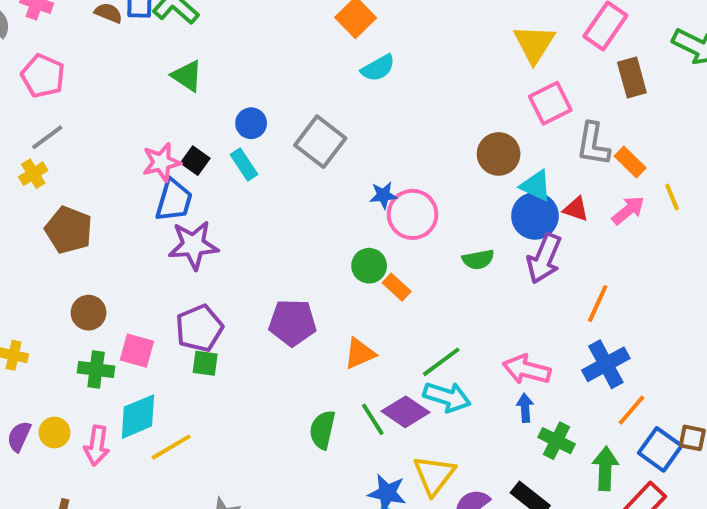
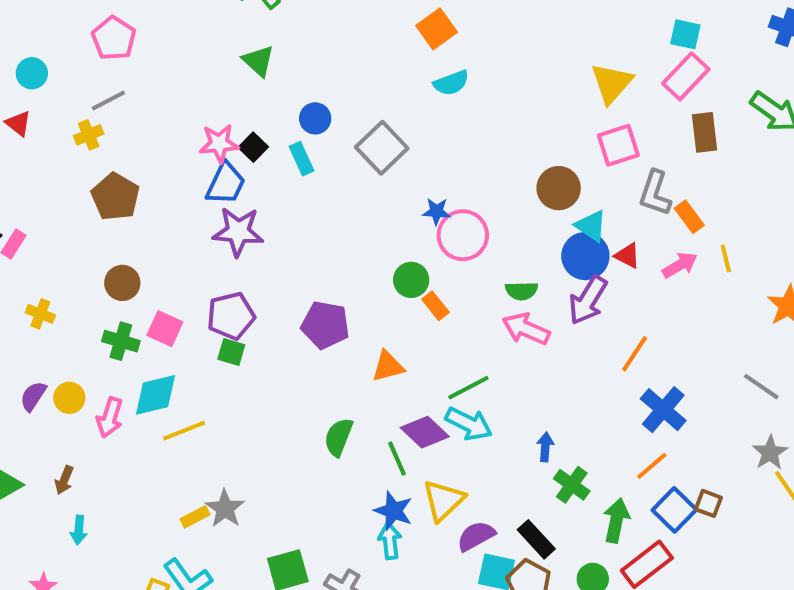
blue cross: (606, 364) -> (663, 410), moved, turned -30
pink arrow: (527, 370) -> (526, 329), moved
green line: (373, 419) -> (397, 459), moved

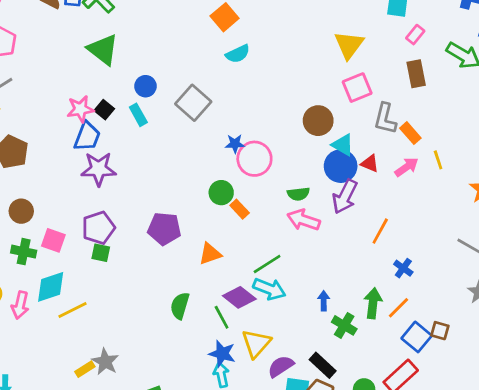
green triangle: (258, 61) -> (103, 50), size x1.4
pink rectangle: (686, 76) -> (415, 35), moved, size x0.6
blue cross: (663, 410) -> (403, 268), size x0.6
green arrow: (616, 520) -> (373, 303), moved

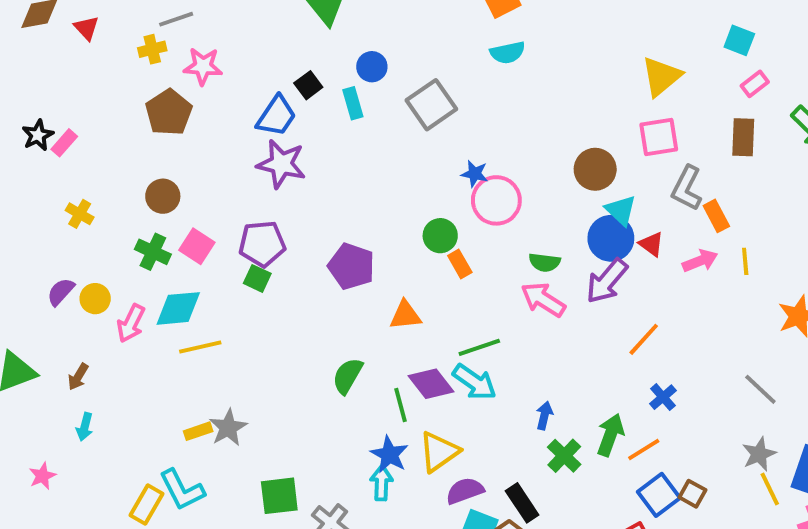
pink star: (80, 109) -> (203, 66), moved

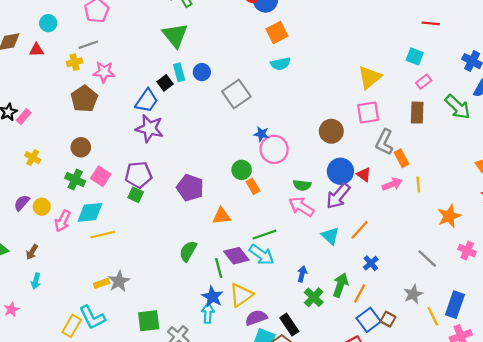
red triangle: (86, 28) -> (36, 50), turned -49
cyan rectangle: (353, 103) -> (179, 72), moved
cyan triangle: (621, 210) -> (330, 236), moved
orange line: (644, 449) -> (360, 294), turned -30
gray star: (759, 454) -> (413, 294), moved

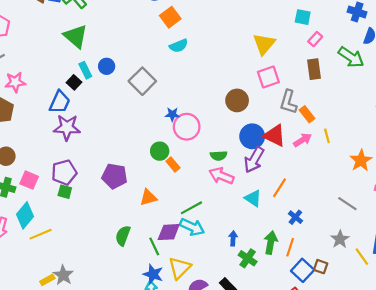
red triangle: (364, 175) -> (275, 136), size x1.6
cyan diamond: (90, 212) -> (25, 215), turned -35
purple diamond: (236, 256) -> (169, 232), turned -45

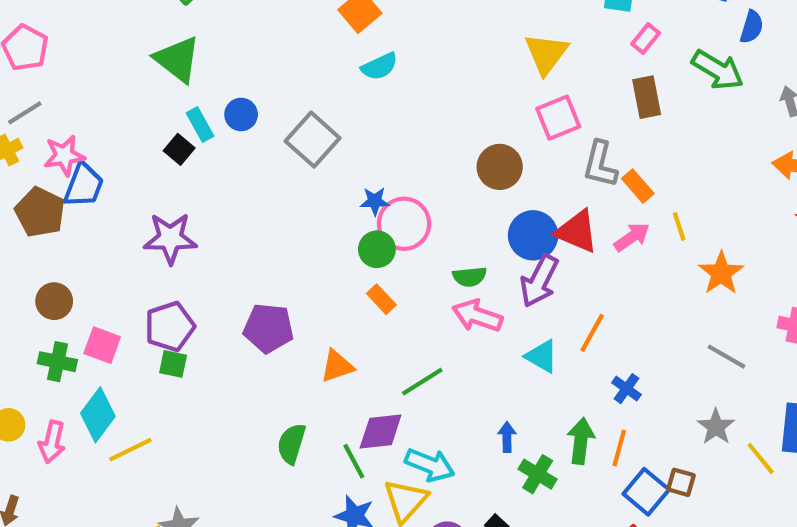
blue trapezoid: (60, 102) -> (84, 185), moved
green circle: (160, 151) -> (377, 249), moved
orange star: (361, 160) -> (721, 273), moved
cyan arrow: (192, 227) -> (430, 465), moved

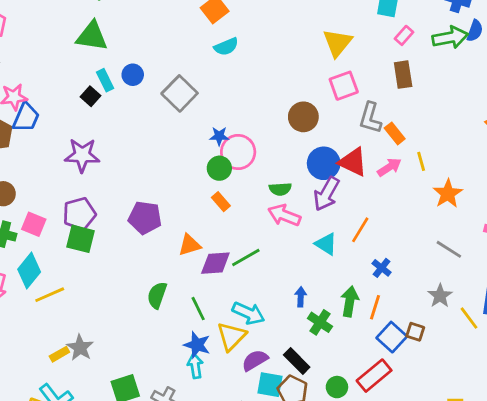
green triangle: (177, 59) -> (92, 36), turned -32
green arrow: (718, 70) -> (450, 37), moved, turned -44
green square: (173, 364) -> (81, 239), size x1.5
purple diamond: (381, 431) -> (215, 263), moved

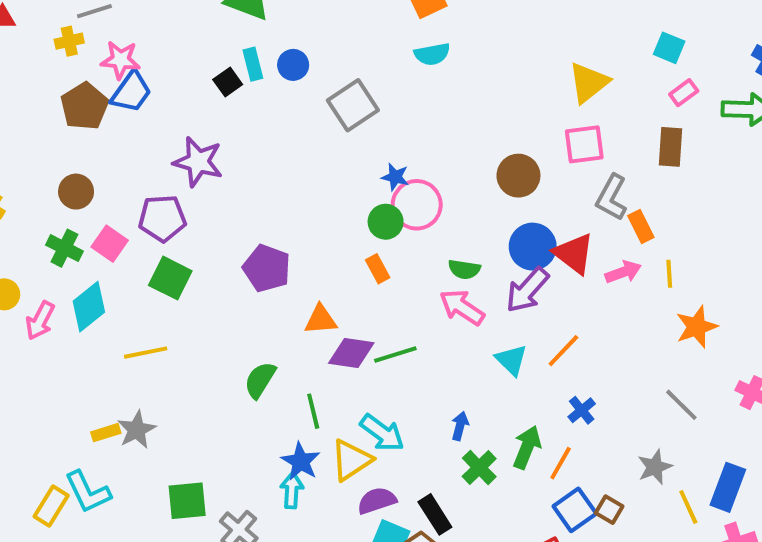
purple pentagon: (79, 214) -> (162, 218), moved
yellow line: (50, 295) -> (146, 353), moved

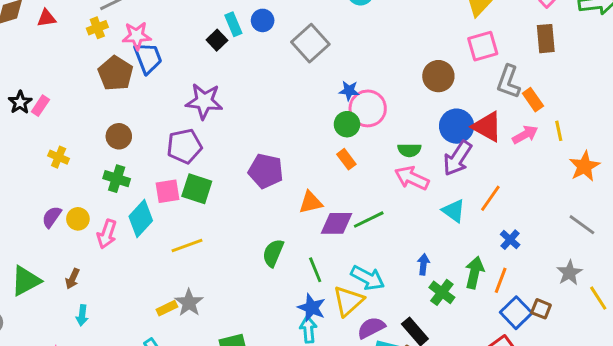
blue trapezoid: (131, 92) -> (148, 58), turned -48
pink square: (110, 244) -> (168, 191), moved, turned -35

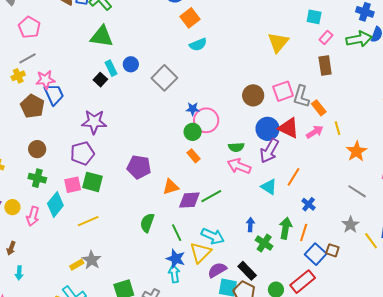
pink square: (483, 46) -> (283, 91), moved

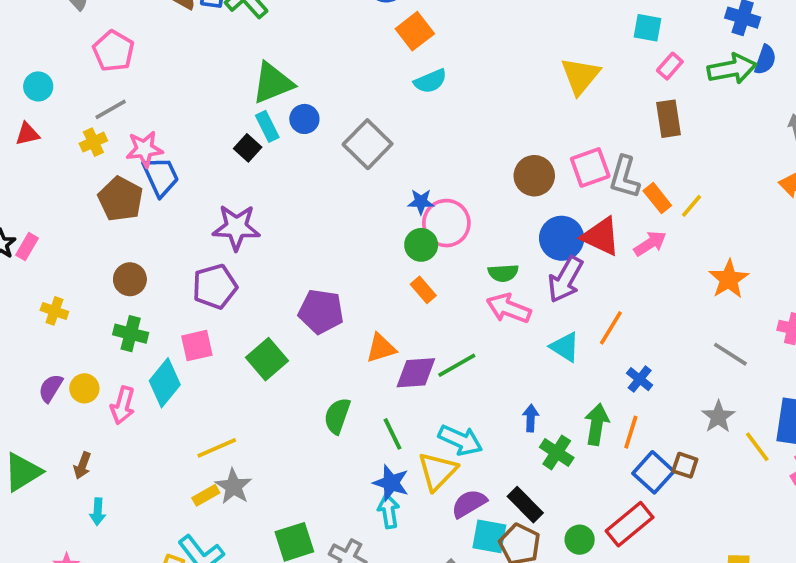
green triangle: (102, 36) -> (273, 83), moved, turned -30
yellow line: (338, 128) -> (691, 206), moved, turned 56
green square: (93, 182) -> (267, 359), moved, turned 35
yellow line: (88, 221) -> (217, 448), moved

